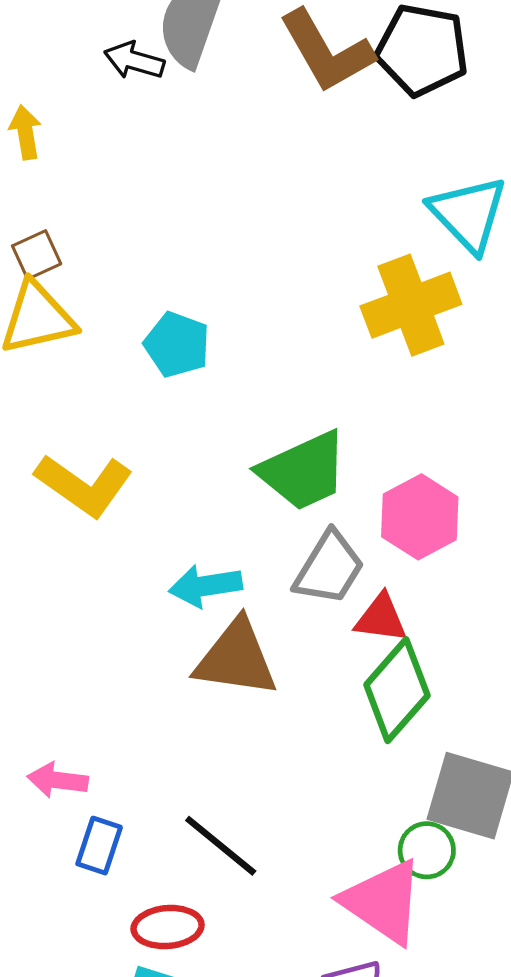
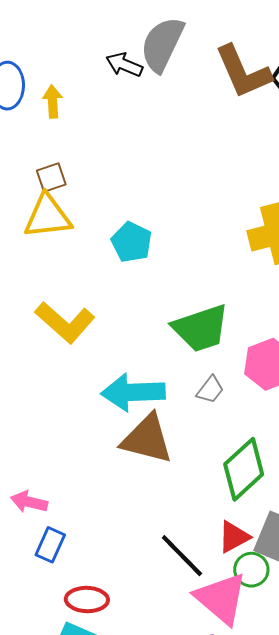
gray trapezoid: (329, 568) -> (210, 390), size x0.6
cyan arrow: (205, 586) -> (133, 392), size x1.4
red triangle: (381, 618) -> (234, 537), moved, turned -42
black line: (221, 846) -> (182, 556), moved

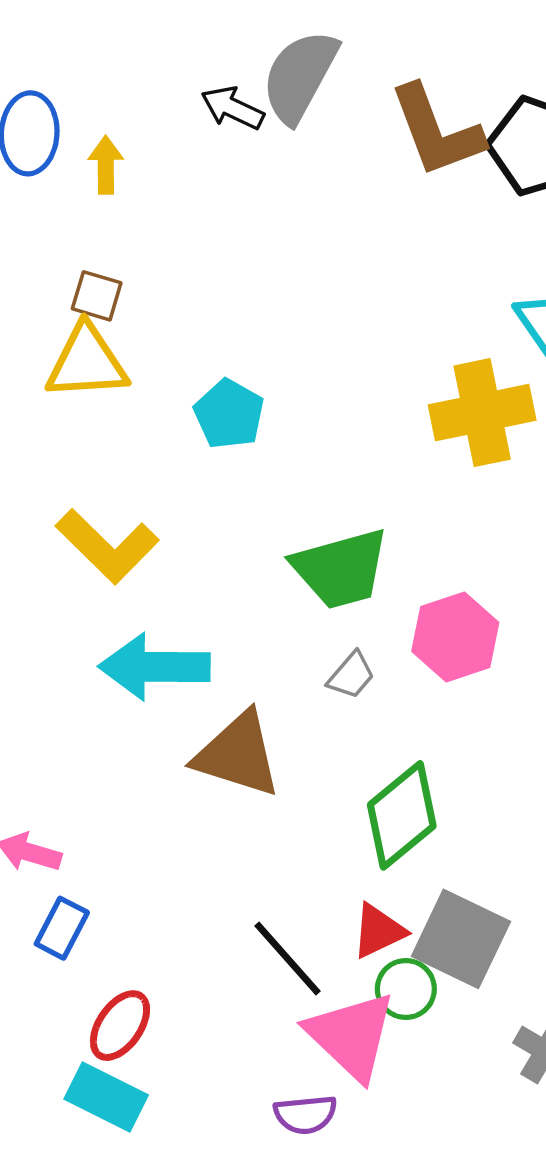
brown square: (51, 178) -> (97, 296), turned 32
cyan arrow: (133, 392) -> (154, 667), moved
red ellipse: (87, 600) -> (120, 1026), turned -60

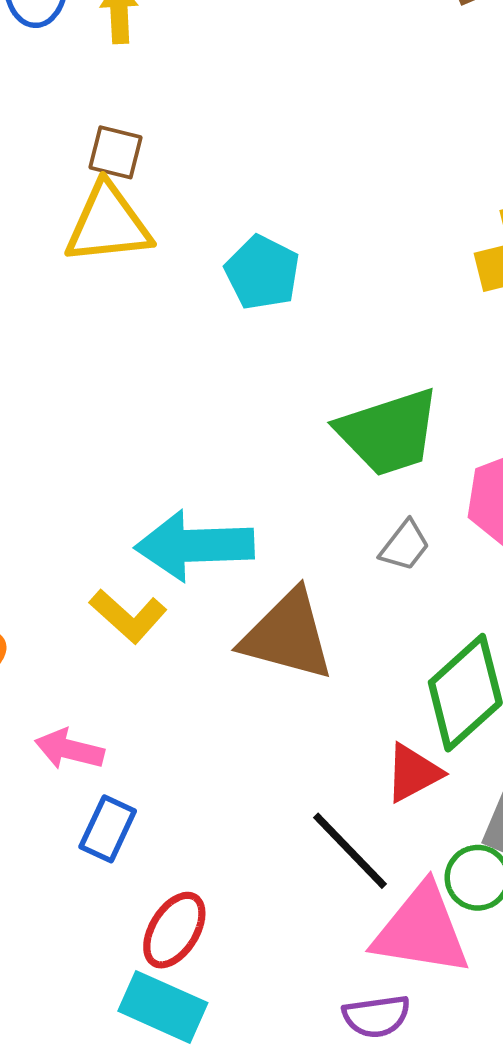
yellow L-shape: (107, 546) -> (128, 616), moved, size x0.7
red triangle: (379, 931) -> (413, 773), moved
pink triangle: (351, 1036) -> (421, 930), turned -32

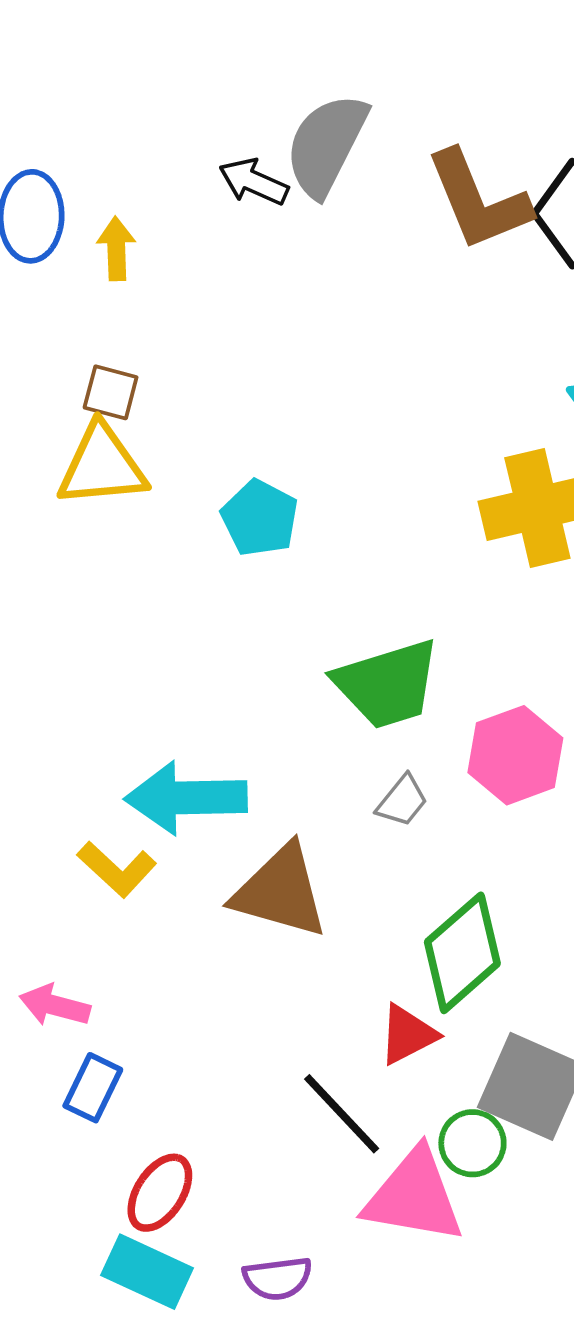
purple semicircle: (376, 1016) -> (278, 1278), moved

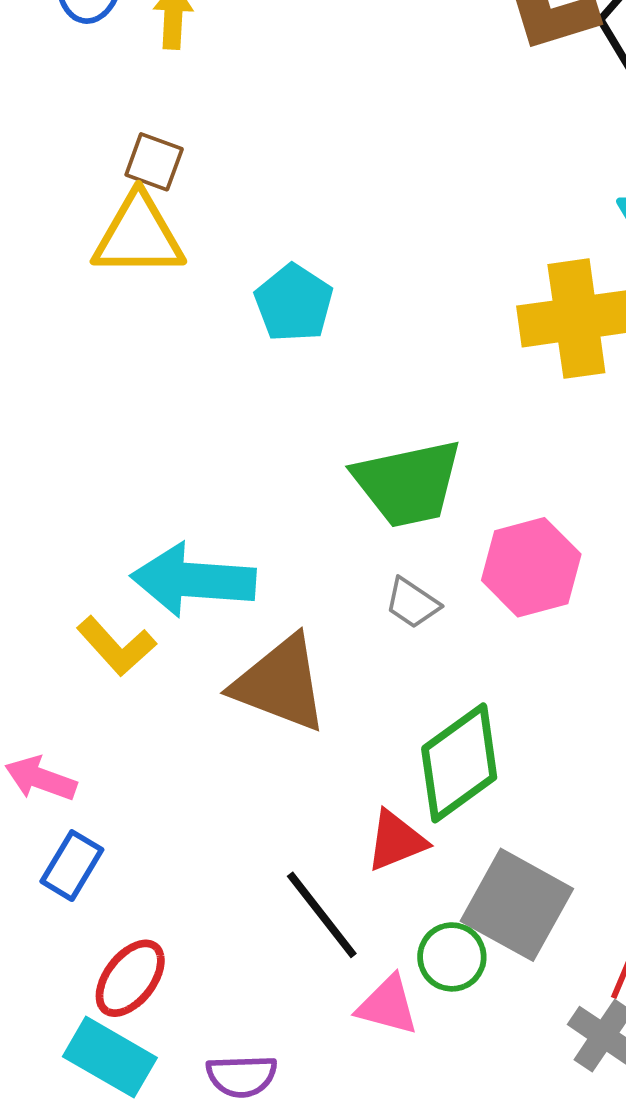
gray trapezoid: (402, 801) -> (412, 603), turned 80
pink triangle: (414, 1196) -> (388, 1005), size x0.6

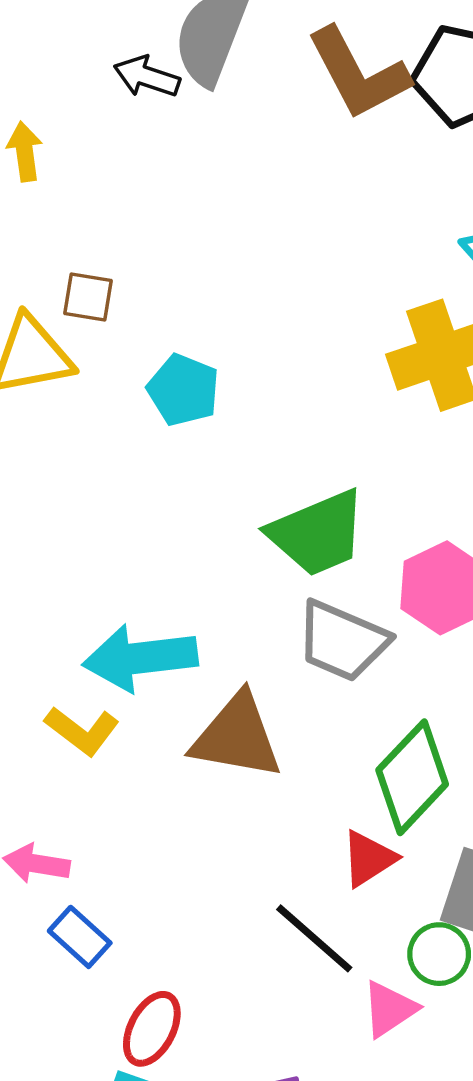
brown square: (154, 162) -> (88, 297), moved
gray trapezoid: (412, 603) -> (342, 641), size x1.8
blue rectangle: (72, 866) -> (80, 937), turned -68
pink triangle: (388, 1005) -> (389, 1009), turned -38

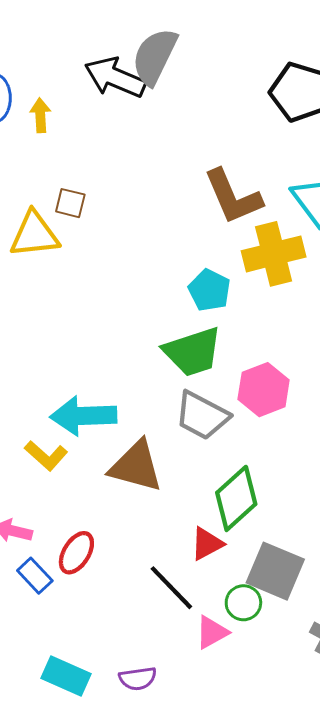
brown L-shape: (358, 74) -> (233, 197), moved
black arrow: (147, 77) -> (115, 77), size x1.6
cyan pentagon: (183, 390) -> (209, 290), moved
red ellipse: (152, 1029) -> (76, 553), moved

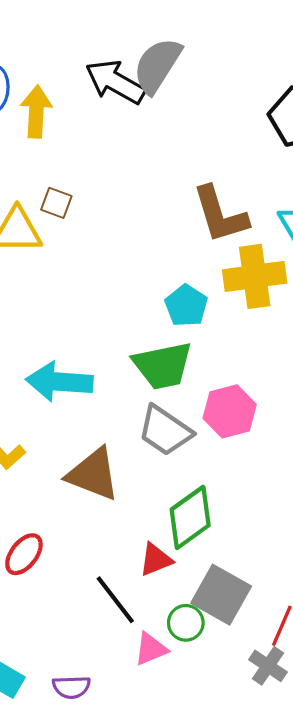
yellow arrow: (40, 115) -> (36, 112), size x1.5
cyan arrow: (83, 416) -> (59, 382), moved

